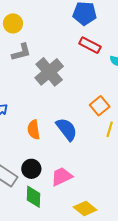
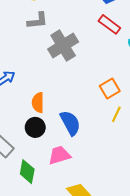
blue semicircle: (67, 129) -> (70, 123), moved
black circle: (31, 169) -> (35, 127), moved

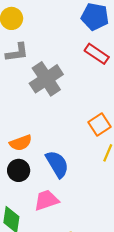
orange semicircle: (38, 103) -> (21, 143), turned -108

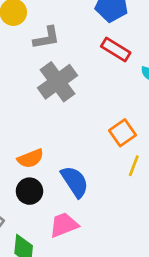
gray L-shape: (17, 52) -> (47, 38), moved

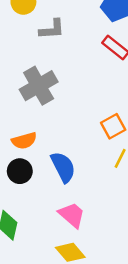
gray cross: (57, 82) -> (39, 86), moved
pink trapezoid: (64, 225) -> (72, 215), moved, turned 56

